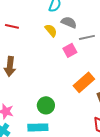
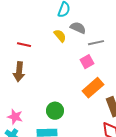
red line: (12, 26) -> (24, 45), moved
pink square: (70, 50) -> (87, 62), moved

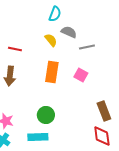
pink square: (87, 62) -> (81, 75), moved, turned -32
orange rectangle: (93, 88) -> (52, 72), moved, turned -40

